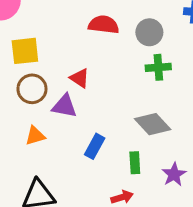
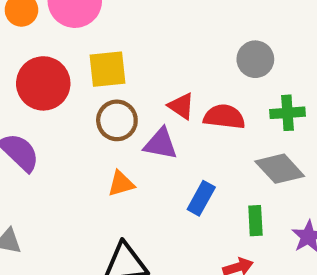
red semicircle: (104, 25) -> (224, 117), moved
gray circle: (149, 32) -> (255, 59), moved
green cross: (158, 67) -> (288, 113), moved

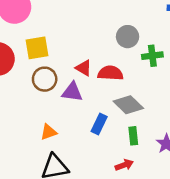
green cross: (288, 113) -> (152, 56), moved
gray diamond: (280, 169) -> (128, 105), moved
orange triangle: (121, 184) -> (49, 132), moved

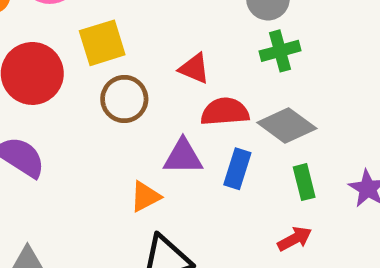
green cross: (152, 56) -> (280, 51), moved
red semicircle: (110, 73) -> (225, 112), moved
purple triangle: (72, 92) -> (183, 157), moved

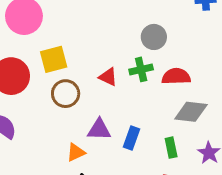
green cross: (280, 51) -> (141, 69), moved
red semicircle: (225, 112) -> (176, 76), moved
gray diamond: (287, 125) -> (191, 112), moved, turned -32

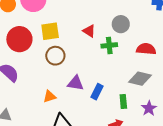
red semicircle: (176, 76) -> (146, 49), moved
red triangle: (108, 77) -> (89, 31), moved
orange triangle: (76, 152) -> (50, 96), moved

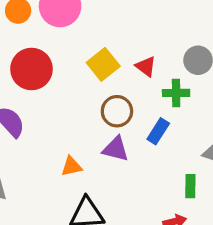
yellow square: (50, 31) -> (103, 64), moved, turned -36
brown circle: (55, 56) -> (117, 111), moved
blue rectangle: (97, 92) -> (158, 131), moved

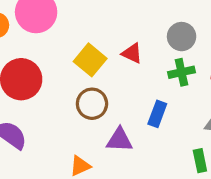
green cross: (176, 93) -> (181, 72), moved
brown circle: (117, 111) -> (92, 104), moved

